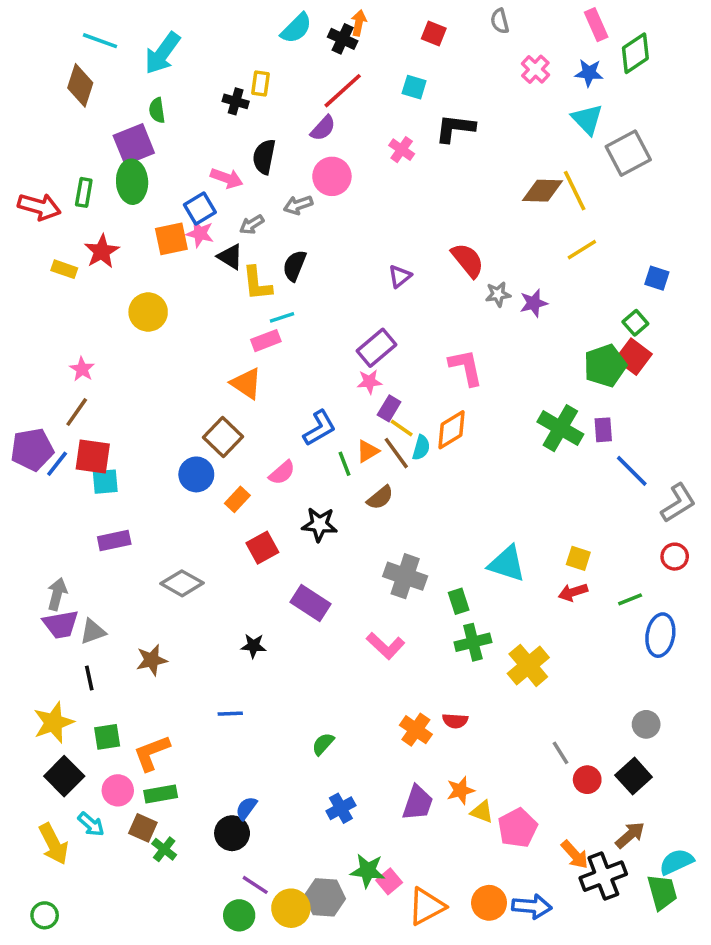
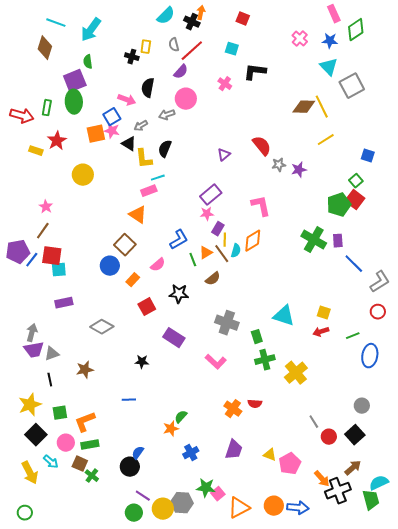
gray semicircle: (500, 21) -> (174, 45), moved
yellow line: (402, 428) -> (225, 240), turned 56
orange star: (460, 790) -> (171, 429), moved

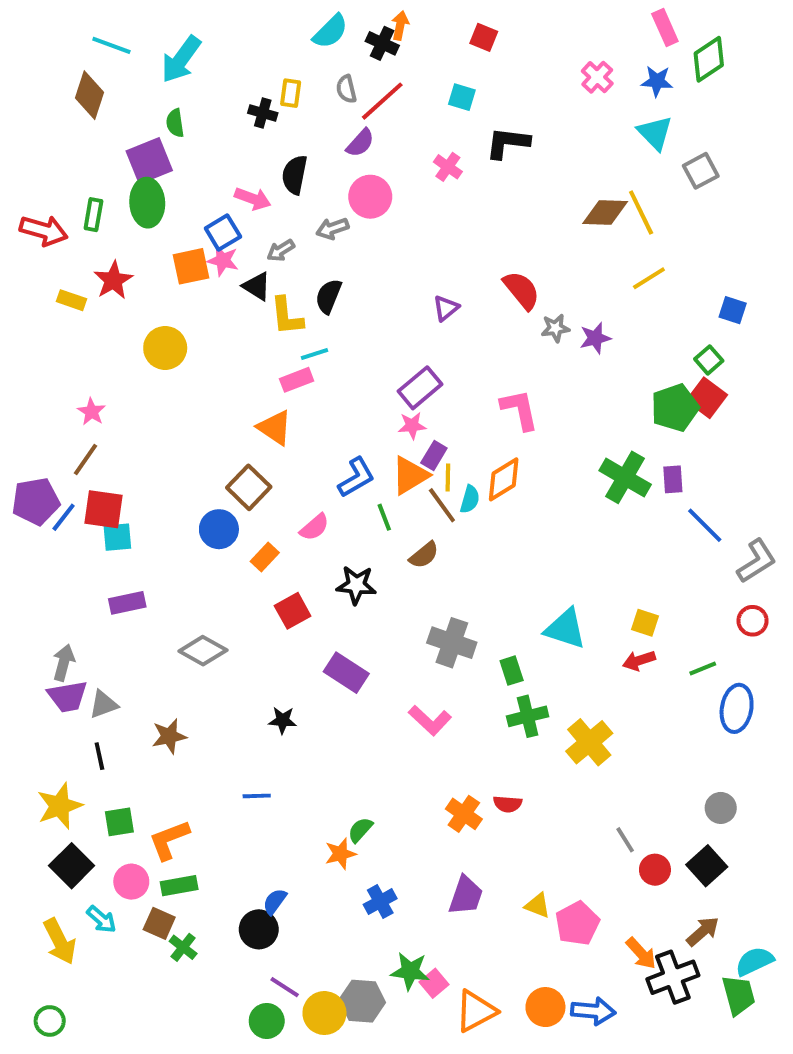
gray square: (352, 86) -> (701, 171), size x0.7
orange triangle: (206, 253) -> (410, 475), moved, size x1.5

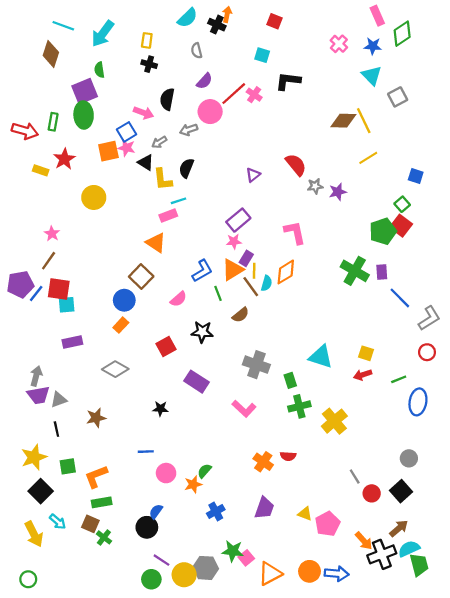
yellow rectangle: (291, 93) -> (147, 40), moved
red line: (382, 101) -> (234, 94), moved
orange rectangle: (265, 557) -> (121, 325), moved
pink circle: (131, 882) -> (166, 473), moved
cyan semicircle: (755, 961) -> (409, 549), moved

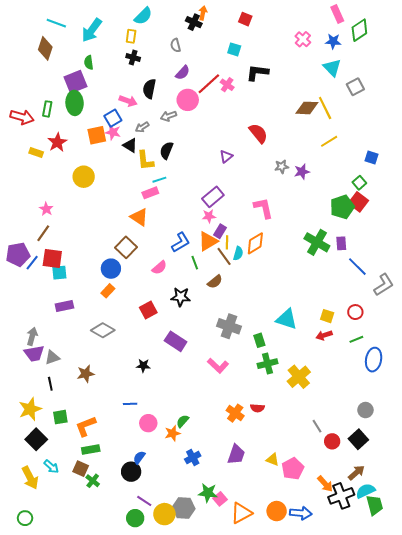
cyan semicircle: (188, 18) -> (143, 16), moved
red semicircle: (296, 165) -> (258, 133), moved
red circle: (427, 352) -> (355, 312), moved

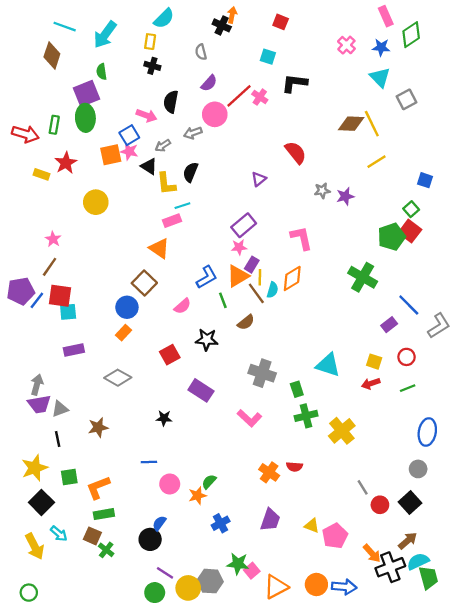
purple rectangle: (341, 243) -> (389, 325), moved, turned 56
blue ellipse: (374, 360) -> (427, 432), moved

